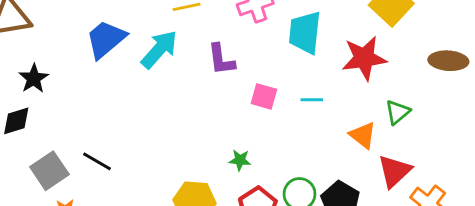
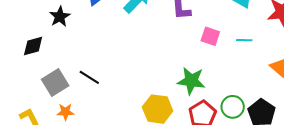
black star: (34, 78) -> (60, 17), moved
green star: (240, 160) -> (191, 81), size x1.8

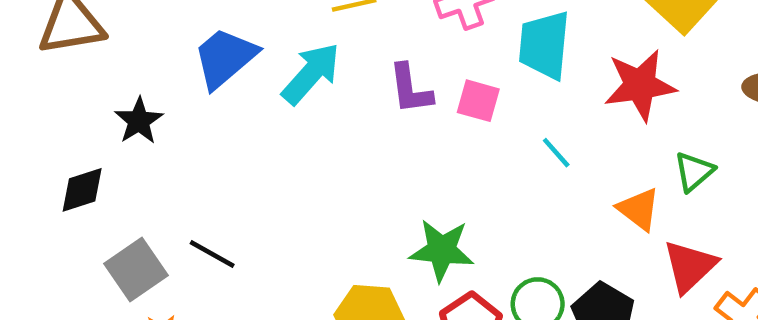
pink square: (210, 36) -> (478, 101), moved
cyan line: (244, 40) -> (556, 153), turned 49

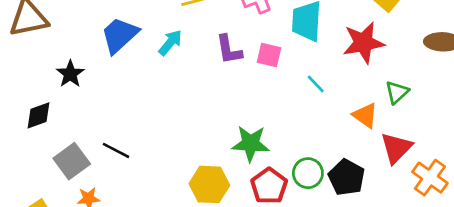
cyan arrow: (311, 74) -> (170, 43), size x0.7

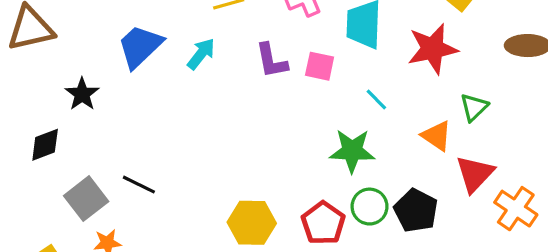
green star: (251, 144) -> (352, 151), moved

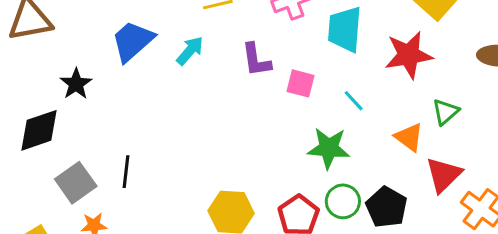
pink square: (320, 66) -> (301, 83), moved
black diamond: (45, 145) -> (39, 130), size x1.4
black line: (139, 185) -> (126, 172), turned 68

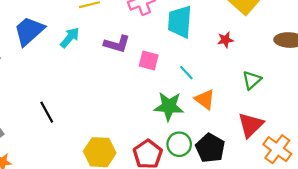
red star: (409, 55) -> (225, 40), size x0.5
purple L-shape: (256, 60) -> (117, 44), turned -65
orange triangle: (409, 137) -> (205, 99), moved
black line: (126, 172) -> (47, 112), moved, turned -35

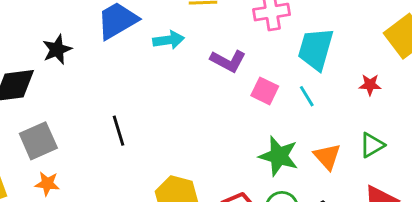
cyan arrow: (70, 38) -> (169, 40), turned 30
cyan line: (186, 73) -> (307, 96), moved
green triangle: (252, 80) -> (372, 145), moved

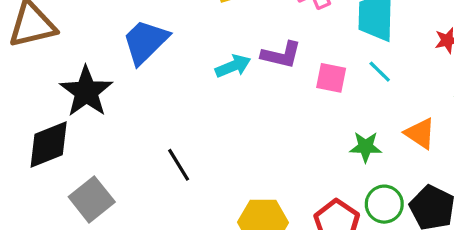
cyan arrow: (169, 40) -> (233, 66), moved
black star: (57, 49) -> (86, 92), size x1.5
green star: (279, 156) -> (366, 147), size x0.7

